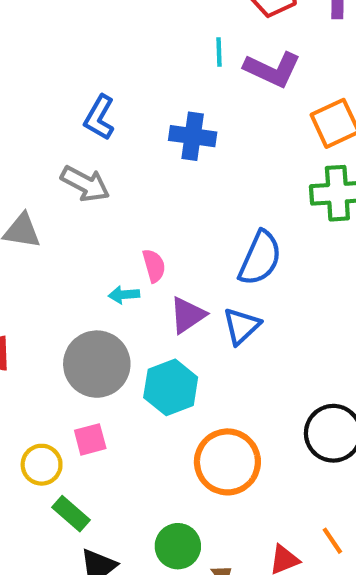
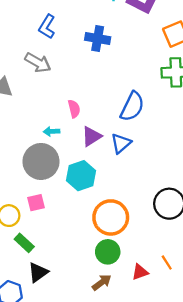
cyan arrow: (124, 295) -> (52, 131), moved
green circle: (178, 546) -> (108, 252), moved

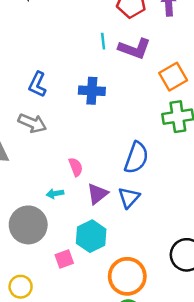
gray circle: (41, 161) -> (28, 225), moved
pink square: (36, 203) -> (64, 259), moved

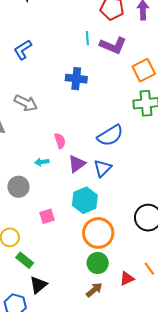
blue L-shape: (37, 84) -> (23, 50), moved, turned 30
blue semicircle: (136, 158) -> (110, 135), turned 36
gray circle: (28, 225) -> (18, 187), size x0.7
cyan hexagon: (91, 236) -> (85, 200), moved

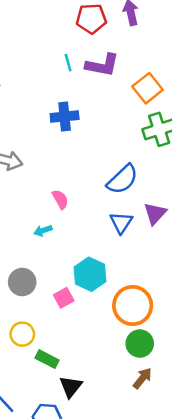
purple triangle: (77, 164) -> (155, 213), moved
gray circle: (18, 187) -> (22, 282), moved
cyan hexagon: (85, 200) -> (90, 274), moved

